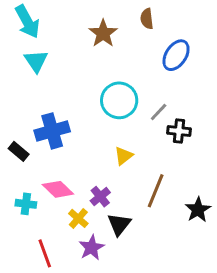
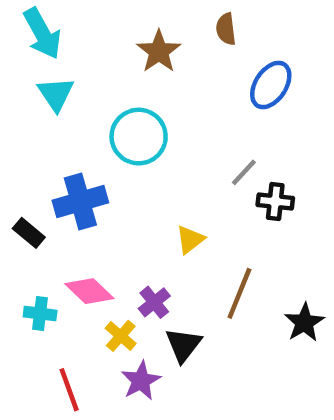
cyan circle: (119, 100) -> (139, 137), moved

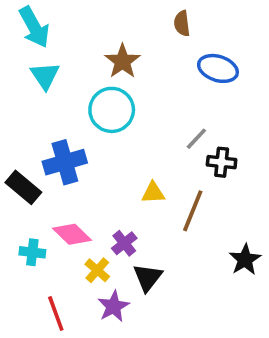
brown star: (159, 51) -> (122, 61), moved
blue ellipse: (271, 85) -> (218, 68), turned 75
black rectangle: (29, 233) -> (23, 187), size x1.4
yellow triangle: (190, 240) -> (153, 193), turned 35
brown line: (239, 293) -> (193, 211), moved

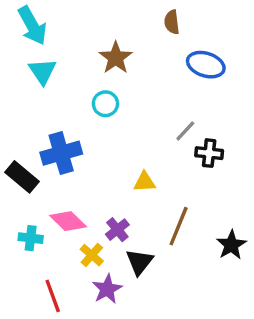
cyan circle: (112, 110) -> (105, 104), size x0.6
brown line: (193, 211) -> (179, 226), moved

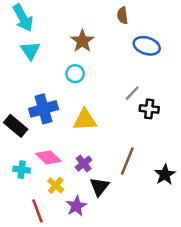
yellow triangle: (145, 182) -> (85, 120), moved, size x1.5
yellow cross: (92, 255) -> (56, 185), moved

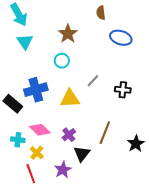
gray line: (132, 93) -> (93, 81), moved
yellow cross: (56, 185) -> (37, 153), moved

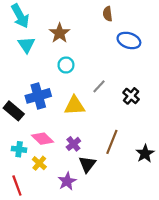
brown star: (68, 34) -> (60, 33), moved
black cross: (123, 90) -> (131, 96), turned 35
red line: (31, 174) -> (17, 186), moved

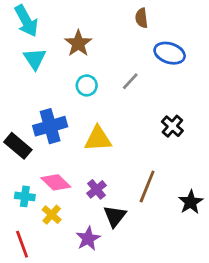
gray line: (99, 86) -> (130, 81), moved

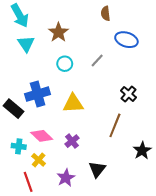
brown line: (147, 187) -> (115, 125), moved
black triangle: (115, 216) -> (97, 169), moved
red line: (22, 244) -> (28, 182), moved

